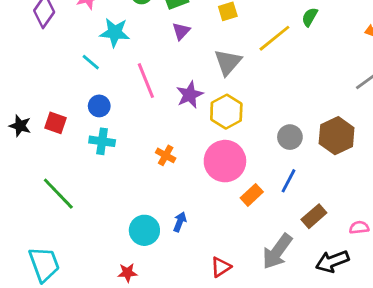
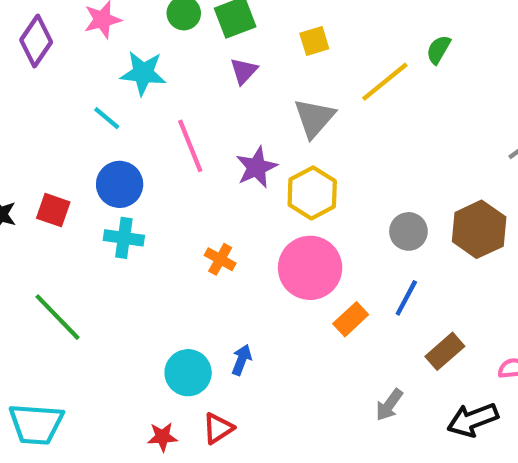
blue circle: (99, 106) -> (120, 184), size x1.4
gray arrow: (277, 251) -> (389, 405), size x0.6
cyan trapezoid: (44, 264) -> (36, 424), turned 114
red triangle: (221, 267) -> (218, 428), moved

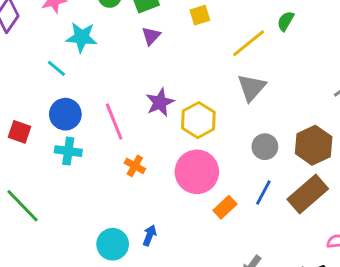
gray triangle: (314, 118) -> (252, 88), moved
pink line: (190, 146) -> (114, 122), moved
brown rectangle: (445, 351) -> (308, 194), moved, size x1.5

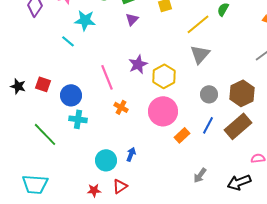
blue circle: (65, 114) -> (71, 95), moved
cyan cross: (68, 151) -> (78, 119), moved

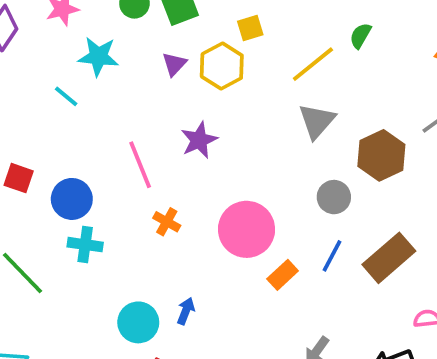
purple triangle: (132, 19) -> (174, 64), moved
yellow hexagon: (164, 76) -> (222, 66), moved
brown hexagon: (242, 93) -> (381, 155), moved

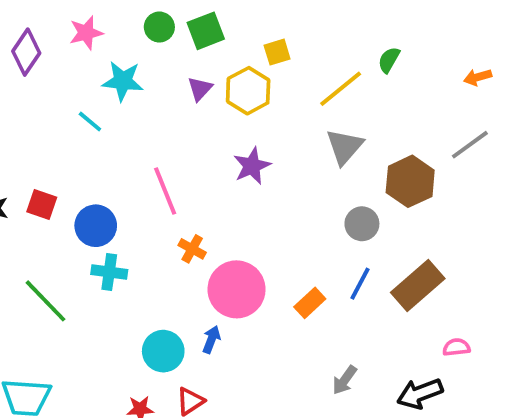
purple star: (199, 140) -> (252, 166), moved
pink circle: (247, 229) -> (237, 289), moved

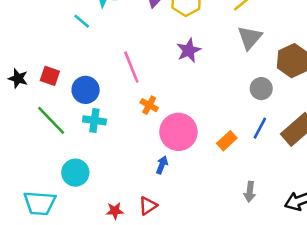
green line: (46, 301) -> (51, 120), moved
cyan circle: (163, 351) -> (75, 173), moved
gray arrow: (345, 380) -> (250, 192), turned -30

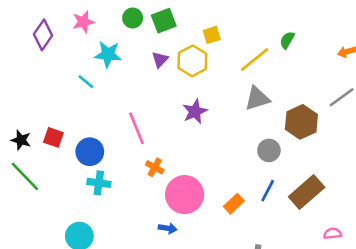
gray triangle: (250, 38) -> (257, 98), turned 32
green line: (51, 120) -> (25, 176), moved
blue arrow: (162, 165) -> (168, 228), turned 78

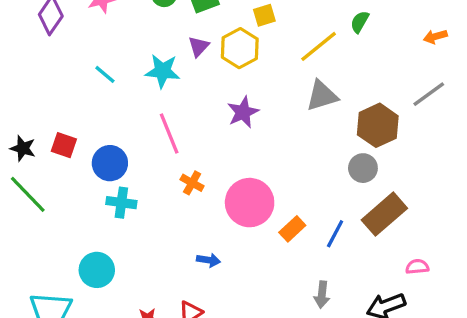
cyan star: (108, 54) -> (162, 71), moved
gray circle: (269, 150) -> (363, 168), moved
blue line: (268, 191) -> (335, 234), moved
pink circle: (185, 195) -> (250, 203), moved

